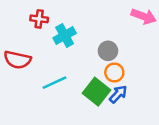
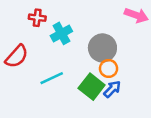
gray circle: (108, 51) -> (102, 48), size x1.5
red semicircle: (17, 60) -> (17, 56), turned -60

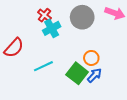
red cross: (37, 18) -> (44, 15), moved, turned 32
gray circle: (102, 48) -> (82, 17), moved

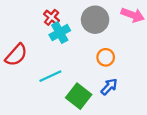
orange circle: (91, 58) -> (106, 57), moved
green square: (77, 73) -> (79, 96), moved

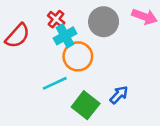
red semicircle: (16, 55) -> (18, 36), moved
orange circle: (106, 57) -> (78, 56), moved, size x1.5

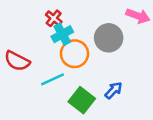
gray circle: (104, 22) -> (109, 38), moved
red semicircle: (18, 36) -> (17, 61), moved, turned 75

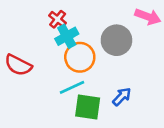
cyan line: (52, 79) -> (72, 87), moved
green square: (82, 100) -> (88, 107), turned -30

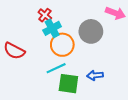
blue arrow: (122, 97) -> (95, 75), turned -140

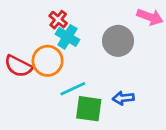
cyan cross: (52, 28) -> (67, 37), turned -30
orange circle: (62, 45) -> (48, 61), moved

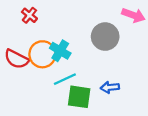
red cross: (58, 20) -> (29, 15), moved
cyan cross: (67, 37) -> (60, 51), moved

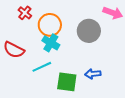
orange circle: (42, 54) -> (50, 25), moved
cyan line: (65, 79) -> (42, 67), moved

